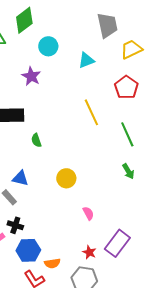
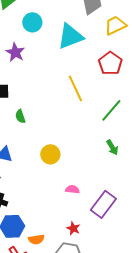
cyan triangle: (86, 60) -> (70, 36), size x1.6
green line: (127, 134) -> (111, 110), turned 65
pink semicircle: (88, 213) -> (72, 189), turned -56
purple rectangle: (117, 243) -> (103, 204), moved

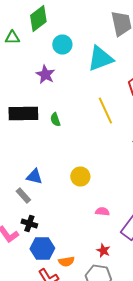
green semicircle: (20, 116) -> (55, 120), moved

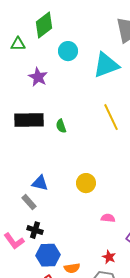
purple star: (45, 74) -> (38, 77), moved

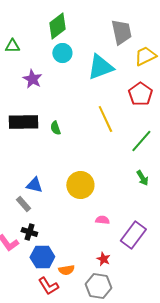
green diamond: (44, 25) -> (57, 26), moved
yellow circle: (86, 183) -> (80, 185), size x1.4

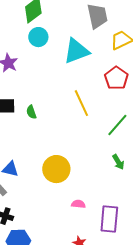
purple rectangle: (133, 235) -> (109, 219), turned -32

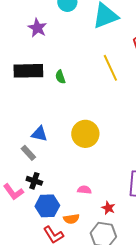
pink semicircle: (78, 204) -> (84, 190), moved

